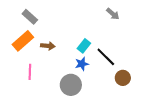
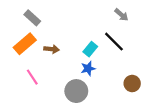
black line: (106, 57) -> (114, 42), moved
pink line: (30, 72) -> (32, 77), turned -35

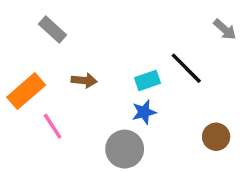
gray arrow: (121, 15) -> (225, 29), moved
orange rectangle: (25, 44) -> (26, 91), moved
cyan rectangle: (90, 49) -> (148, 80), turned 32

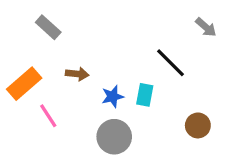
cyan rectangle: (148, 80) -> (145, 95), moved, turned -60
blue star: (144, 112) -> (113, 96), moved

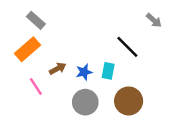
brown arrow: (77, 74) -> (58, 68), moved, turned -35
orange rectangle: (24, 84) -> (27, 49), moved
brown circle: (198, 125) -> (129, 101), moved, size x1.5

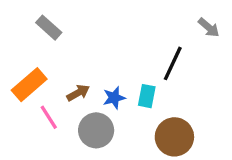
black line: (127, 47) -> (173, 63), turned 70
orange rectangle: (27, 49) -> (29, 85), moved
gray circle: (85, 102) -> (96, 130), moved

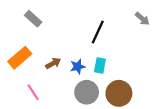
black line: (173, 63) -> (98, 32), moved
pink line: (49, 117) -> (33, 92), moved
gray circle: (96, 130) -> (87, 92), moved

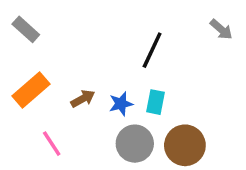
gray rectangle: (33, 19) -> (26, 29), moved

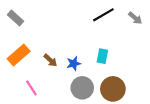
black line: (152, 50) -> (103, 15), moved, turned 35
brown arrow: (83, 99) -> (50, 60), turned 72
cyan rectangle: (156, 102) -> (102, 56), moved

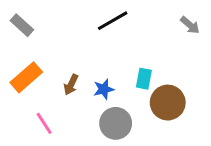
black line: (103, 15) -> (113, 21), moved
brown arrow: (50, 60) -> (71, 85), turned 72
brown circle: (113, 89) -> (168, 103), moved

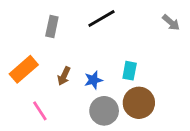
gray rectangle: (22, 25) -> (52, 27), moved, turned 60
brown circle: (168, 103) -> (139, 103), moved

